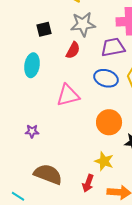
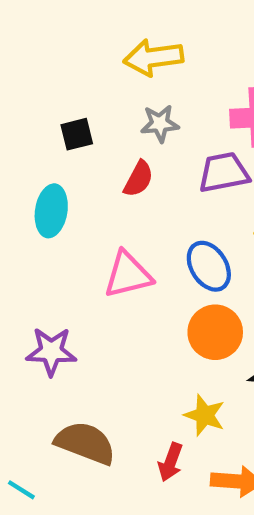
gray star: (83, 24) -> (160, 124), size x0.7
blue ellipse: (106, 78) -> (209, 266), moved, turned 40
purple star: (32, 131) -> (51, 351), size x1.6

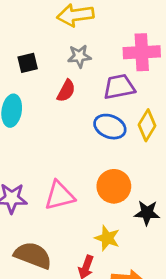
blue ellipse: (209, 266) -> (110, 127), moved, turned -36
pink triangle: (128, 275) -> (59, 196), moved

